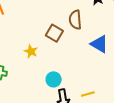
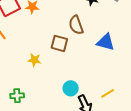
yellow star: (31, 51) -> (34, 60), moved

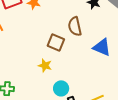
yellow star: (34, 60) -> (45, 66), moved

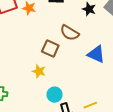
brown semicircle: (75, 26) -> (70, 33), turned -48

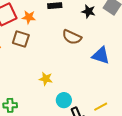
brown square: (50, 48) -> (21, 39), moved

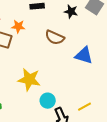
orange star: (29, 17) -> (18, 26), moved
yellow star: (46, 79) -> (29, 79), size x1.6

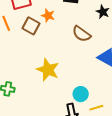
cyan circle: (48, 101) -> (81, 94), moved

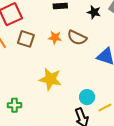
orange star: (48, 15) -> (55, 38), moved

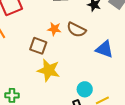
brown square: (26, 39) -> (38, 46), moved

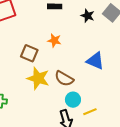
orange star: (54, 29) -> (54, 40), moved
brown semicircle: (76, 30) -> (64, 79), moved

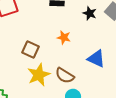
orange star: (54, 40) -> (64, 38), moved
yellow star: (38, 78) -> (39, 75), turned 30

